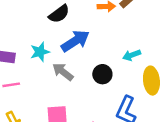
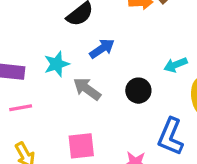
blue arrow: (75, 41) -> (102, 49), size x0.7

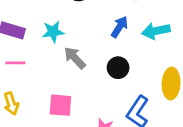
blue arrow: (102, 49) -> (119, 27), moved, turned -35
cyan arrow: (176, 65) -> (156, 31), moved, size x1.4

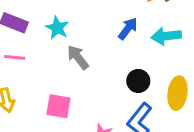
cyan star: (53, 32) -> (57, 28), turned 30
black circle: (118, 68) -> (138, 81), moved

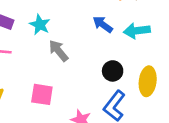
blue arrow: (128, 29) -> (103, 24), turned -90

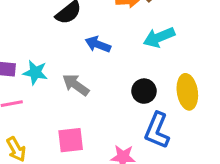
blue arrow: (103, 24) -> (98, 44), moved
cyan star: (40, 25) -> (35, 72), moved

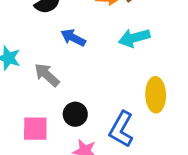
black circle: (144, 91) -> (75, 114), moved

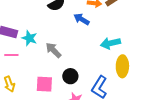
blue arrow: (73, 38) -> (81, 19), moved
cyan arrow: (134, 38) -> (110, 43), moved

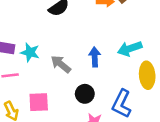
blue arrow: (81, 19) -> (95, 57), moved, turned 63
pink square: (44, 84) -> (39, 102), moved

